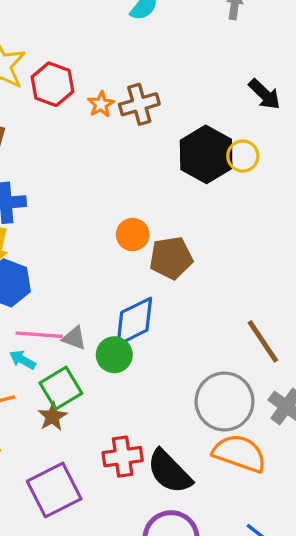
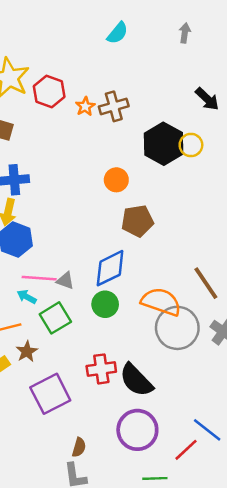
orange circle: (133, 235) -> (116, 180), moved
green circle: (114, 355) -> (105, 304), moved
brown star: (52, 417) -> (27, 352), moved
orange semicircle: (240, 453) -> (161, 302), moved

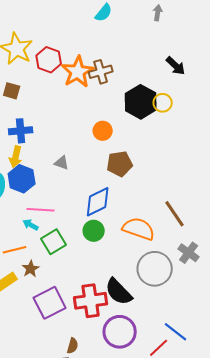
orange star: (85, 106) -> (78, 72), size x2.0
gray triangle: (65, 281) -> (62, 163), moved
gray circle: (177, 328) -> (155, 269), moved
red cross: (101, 369) -> (91, 301), moved, size x1.4

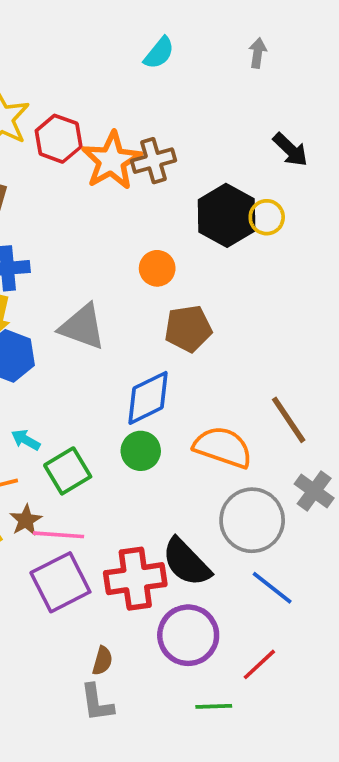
gray triangle: (62, 163) -> (82, 327), size x1.8
pink line: (41, 210) -> (59, 535), moved
blue line: (176, 332) -> (272, 588), moved

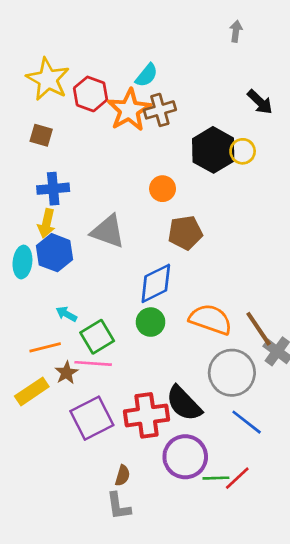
cyan semicircle: (159, 53) -> (147, 75), moved
brown line: (289, 420) -> (259, 329), moved
pink line: (59, 535) -> (93, 363), moved
green line: (214, 706) -> (216, 478), moved

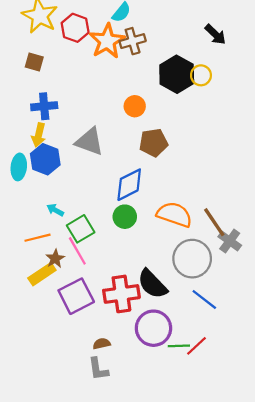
pink line: (93, 363) -> (77, 251), turned 56
yellow rectangle: (32, 391) -> (42, 274), moved
brown semicircle: (123, 475) -> (102, 344), turned -119

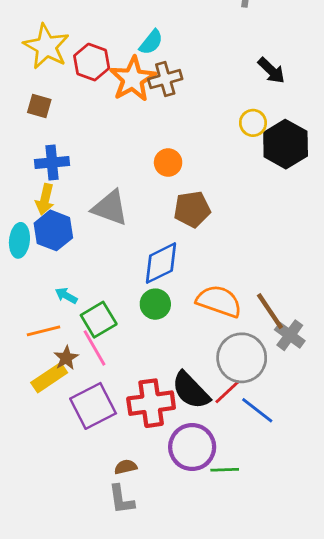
black hexagon: (177, 74) -> (286, 144), moved
red line: (197, 346) -> (228, 392), moved

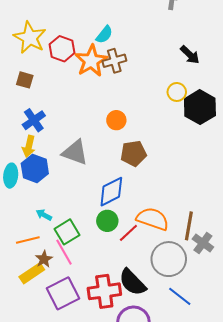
blue cross: (52, 163) -> (34, 120), turned -30
brown line: (270, 311) -> (189, 226), turned 44
red line: (228, 392) -> (128, 233), moved

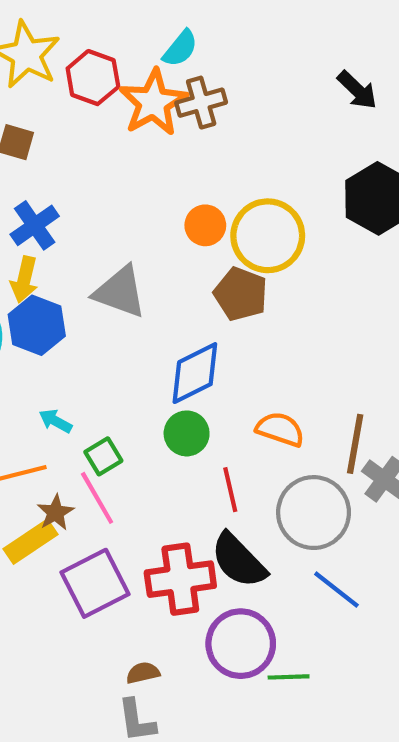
yellow circle: (177, 92) -> (268, 236), moved, size x1.8
brown pentagon: (133, 153) -> (241, 294), turned 30
orange semicircle: (153, 219) -> (280, 429), size x0.7
green square: (67, 232) -> (103, 456), size x0.7
red line: (128, 233) -> (230, 490), moved, turned -60

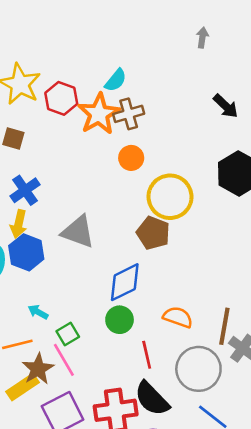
orange circle: (205, 225) -> (131, 158), moved
brown star: (55, 513) -> (38, 369), size x1.4

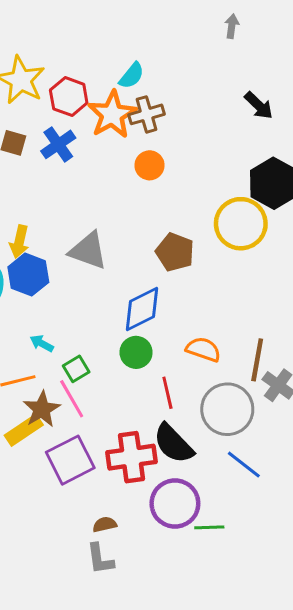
blue cross: (25, 190) -> (58, 144), moved
yellow circle: (170, 197) -> (241, 224), moved

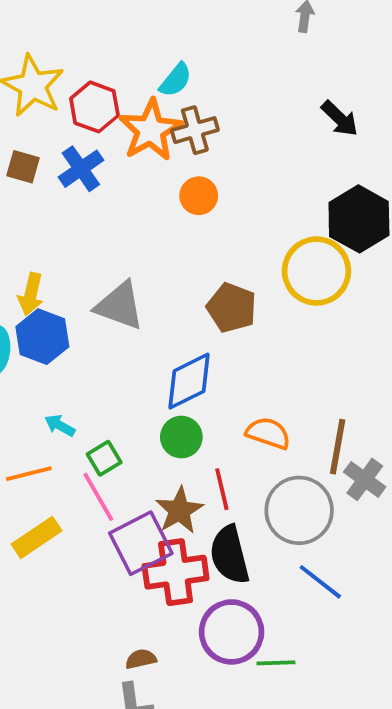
brown star: (42, 409) -> (179, 510), moved
black semicircle: (173, 444) -> (230, 555), turned 30
purple square: (70, 460) -> (141, 543), moved

